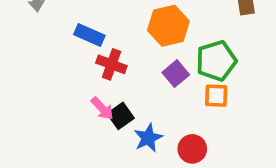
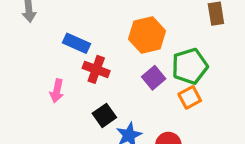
orange square: (216, 96) -> (190, 97), turned -30
pink arrow: (102, 108) -> (57, 91), moved, turned 55

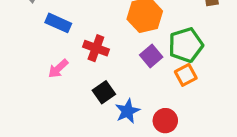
blue rectangle: (76, 43) -> (58, 23), moved
pink arrow: (57, 91) -> (58, 69), turned 35

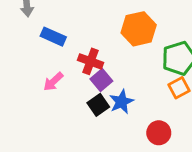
purple square: (151, 56) -> (101, 80), moved
blue star: (127, 111) -> (122, 102), moved

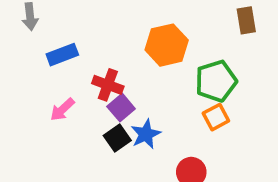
blue rectangle: (53, 37) -> (62, 55), turned -45

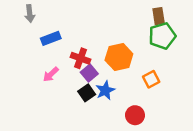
brown rectangle: (246, 20) -> (159, 16), moved
orange hexagon: (167, 45) -> (119, 57), moved
green pentagon: (216, 81) -> (162, 36), moved

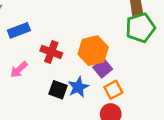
purple square: (89, 73) -> (103, 68), moved
orange square: (151, 79) -> (113, 90), moved
black square: (87, 93) -> (58, 90), turned -35

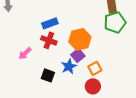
blue rectangle: (19, 30) -> (50, 23), moved
purple square: (103, 68) -> (78, 55), moved
black square: (58, 90) -> (48, 75), moved

